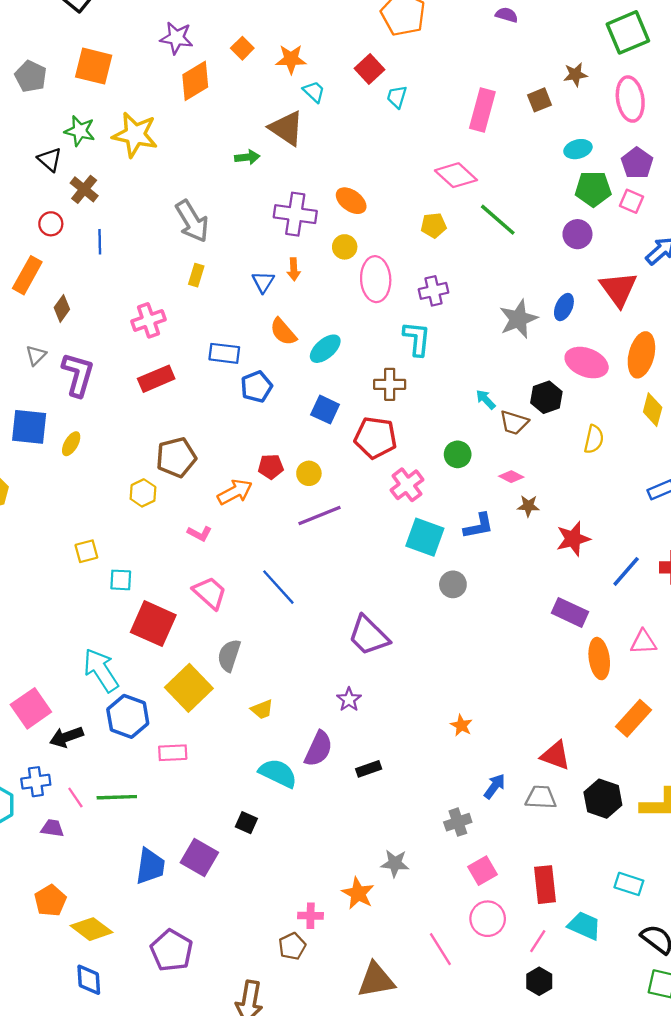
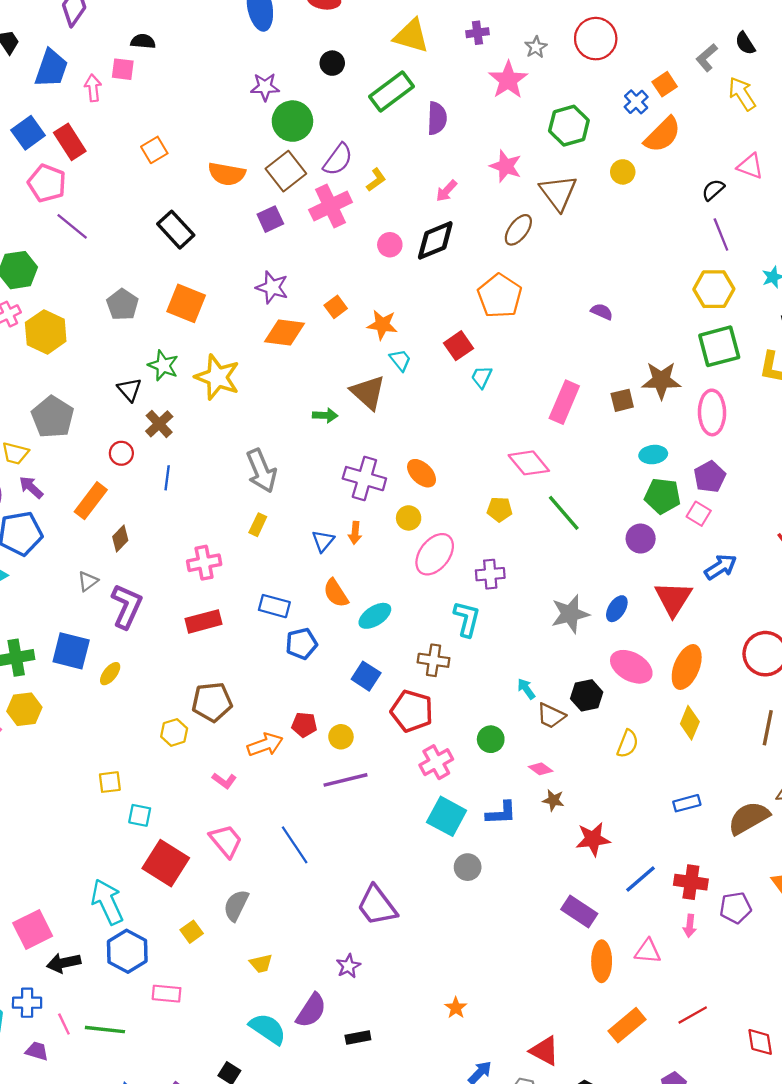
brown star: (575, 75) -> (661, 380), size x1.6
orange diamond: (195, 81) -> (284, 333), turned 30
pink ellipse: (376, 279) -> (435, 554), turned 33
yellow square: (189, 688) -> (192, 932), size x0.5

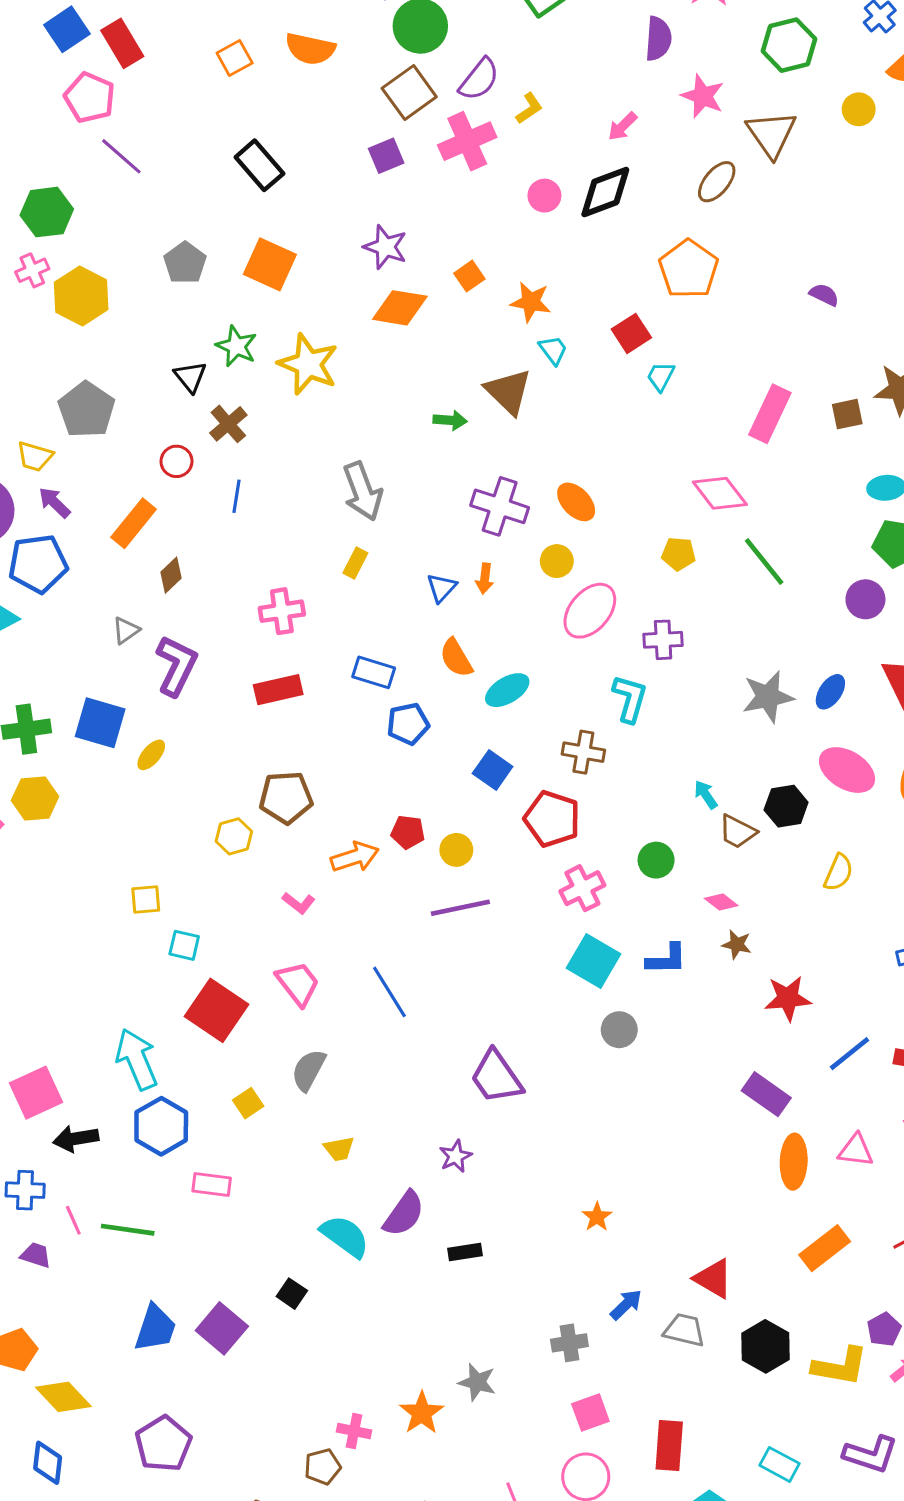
purple semicircle: (437, 118) -> (658, 39), moved
orange semicircle: (227, 174) -> (310, 49), moved

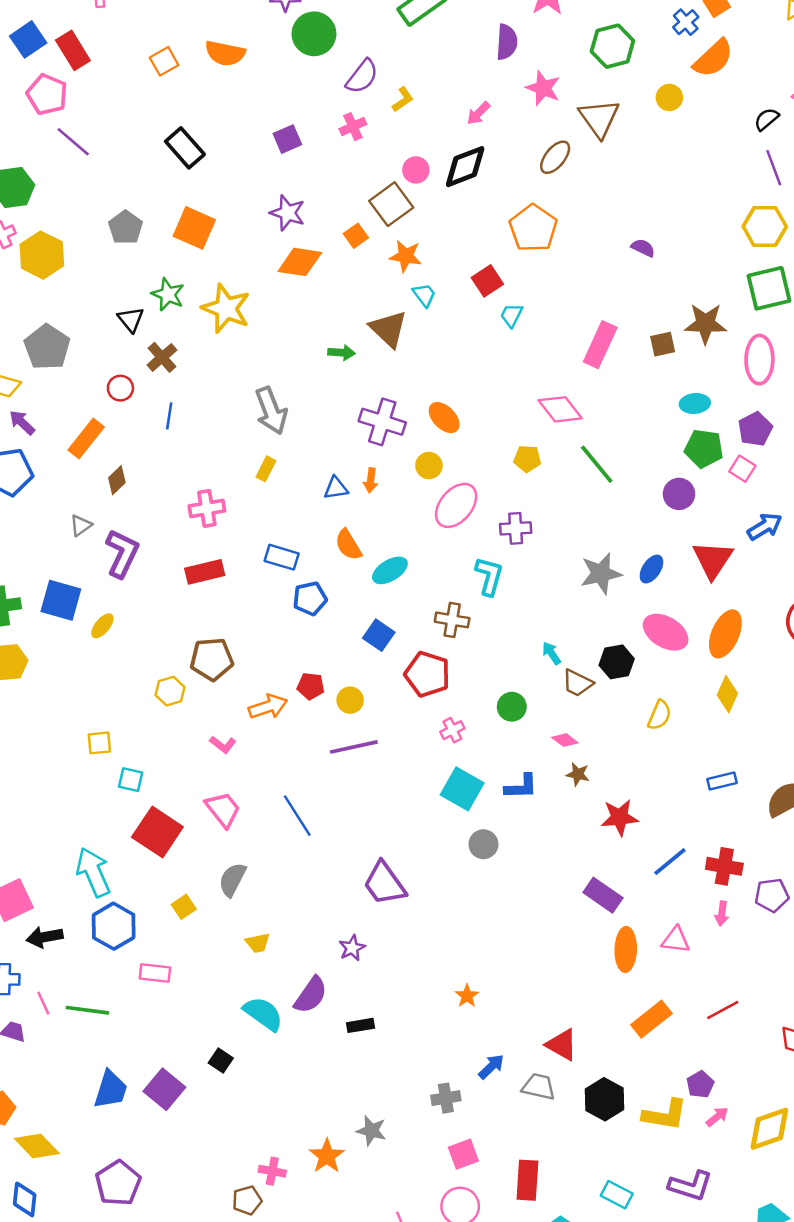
brown square: (409, 93) -> (391, 204), moved
pink cross: (467, 141) -> (353, 127), size x0.6
blue triangle: (441, 588) -> (336, 488), turned 40
pink cross: (582, 888) -> (452, 730), size x0.7

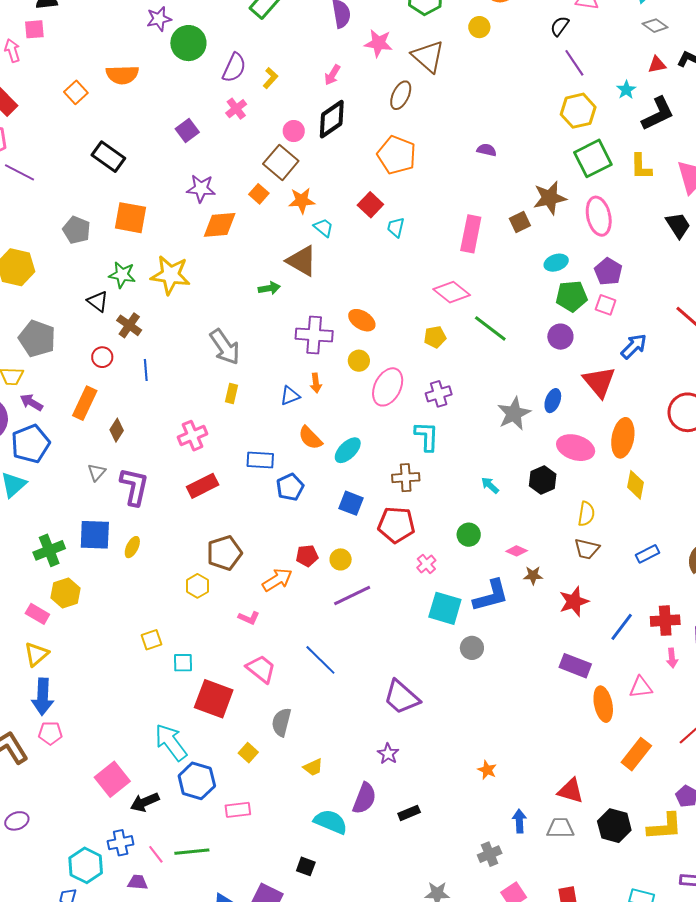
brown trapezoid: (577, 683) -> (587, 549), moved
blue L-shape: (521, 787) -> (491, 596), size x1.4
blue arrow: (491, 1067) -> (519, 821), turned -35

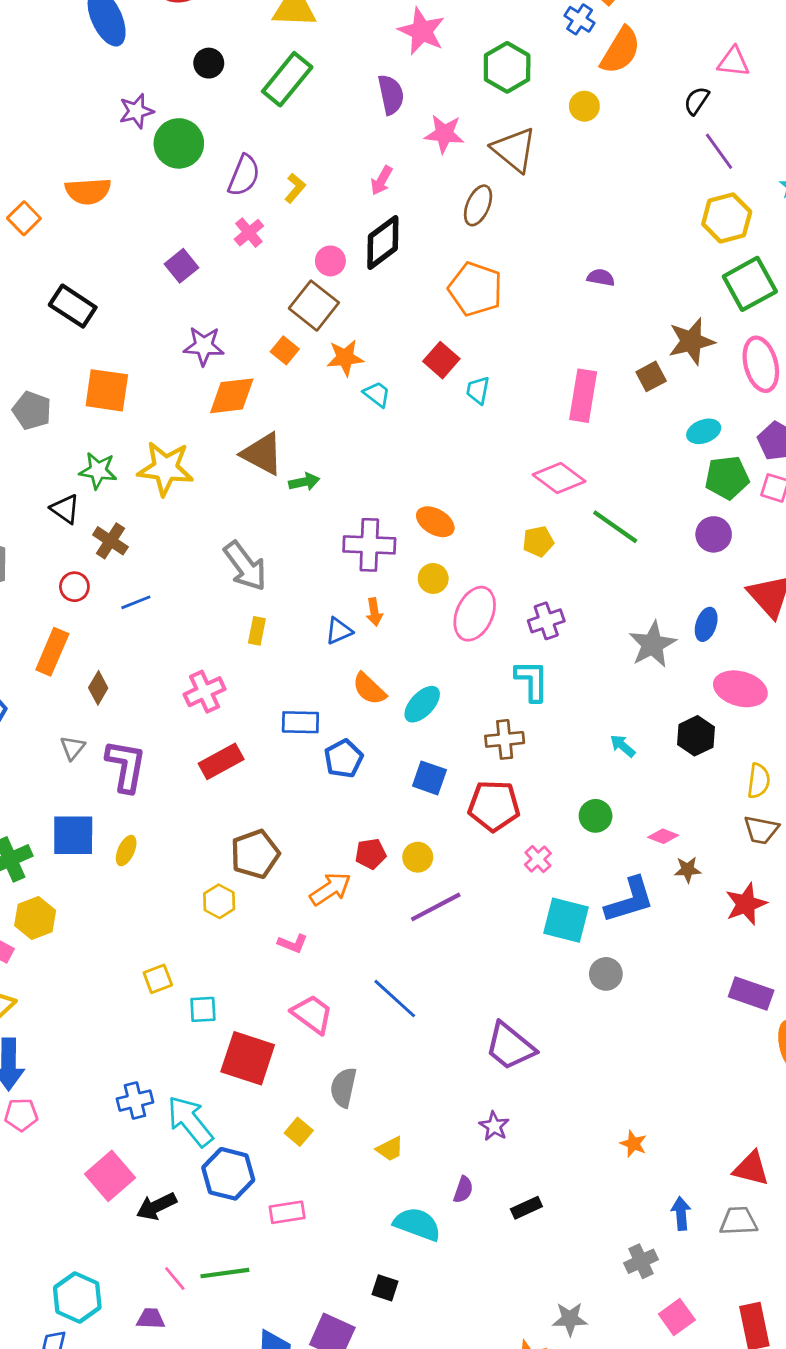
brown triangle: (302, 261) -> (262, 454), moved
blue line: (146, 370) -> (136, 602), turned 75
purple semicircle: (364, 798) -> (463, 1190), size x0.6
blue cross: (121, 843) -> (135, 1101), moved

